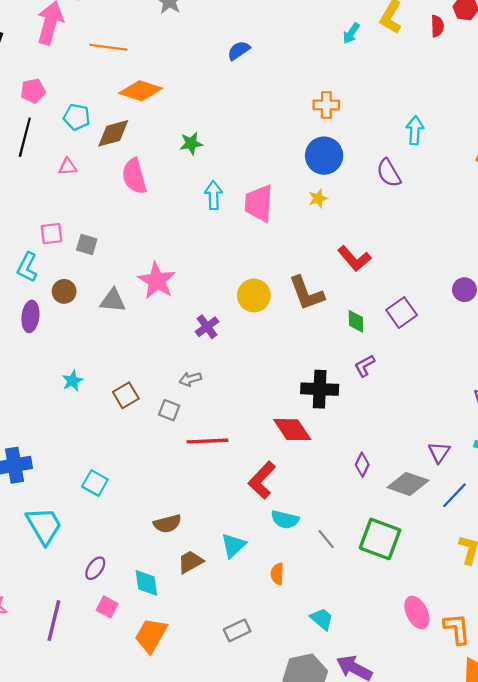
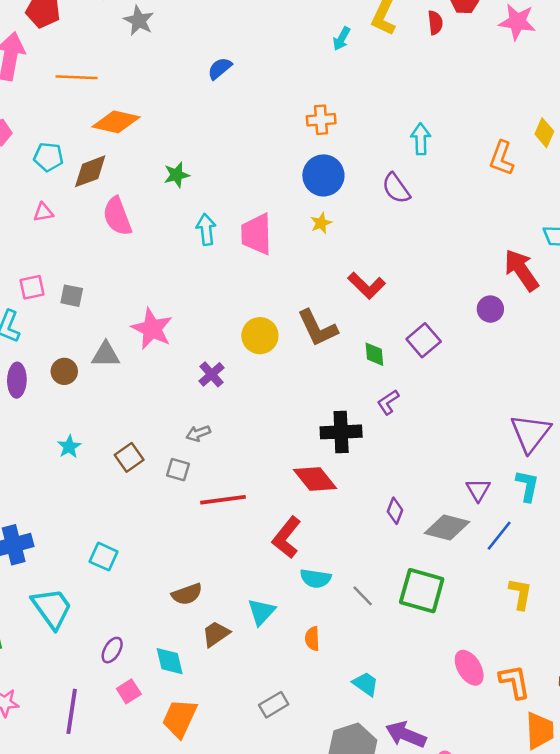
brown circle: (64, 291) -> (64, 371), moved
pink square: (107, 607) -> (129, 691), turned 35

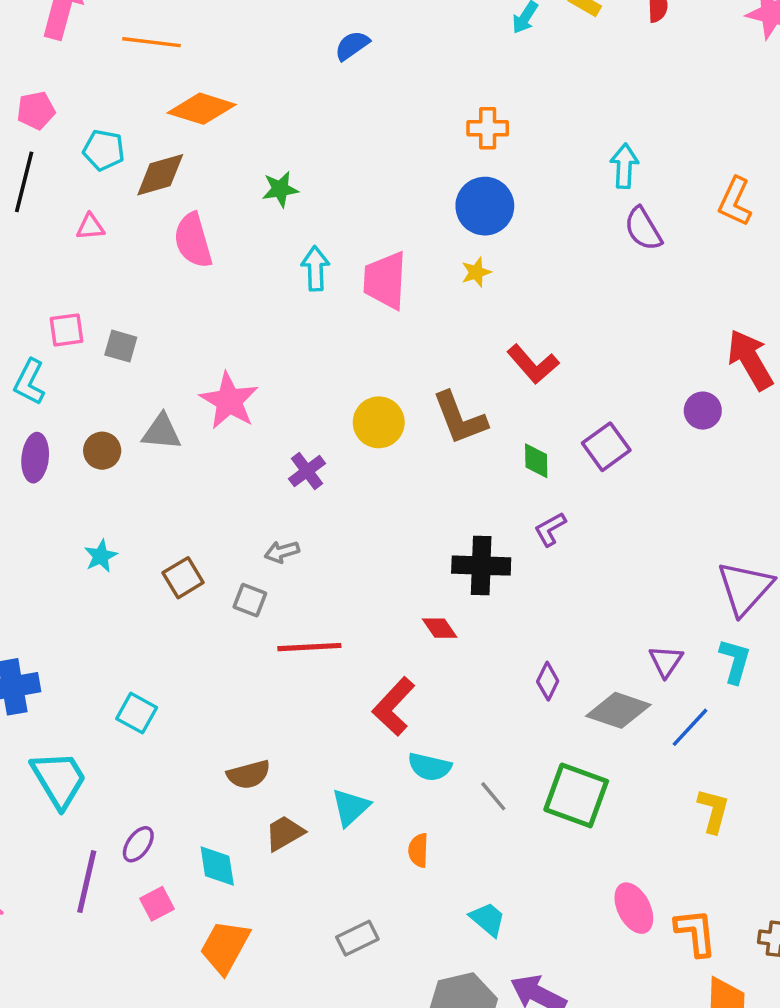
purple semicircle: (396, 188) -> (643, 229), moved
red diamond: (315, 479) -> (440, 628), size x0.6
purple line: (72, 711) -> (87, 882), moved

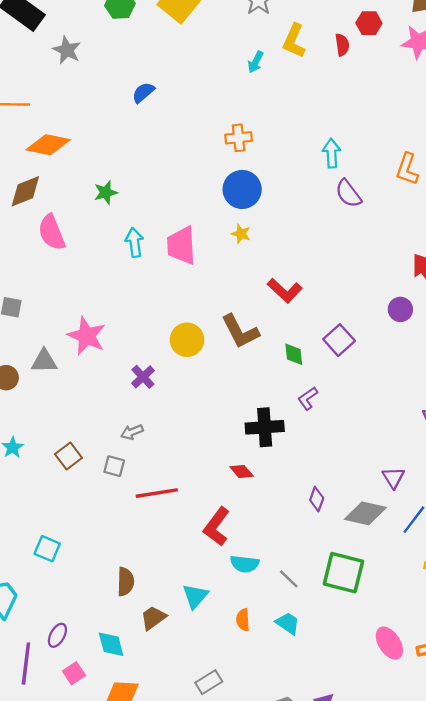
yellow star: (476, 272) -> (241, 234), turned -30
brown semicircle: (249, 775) -> (126, 582), turned -68
cyan trapezoid: (488, 919) -> (288, 623), moved

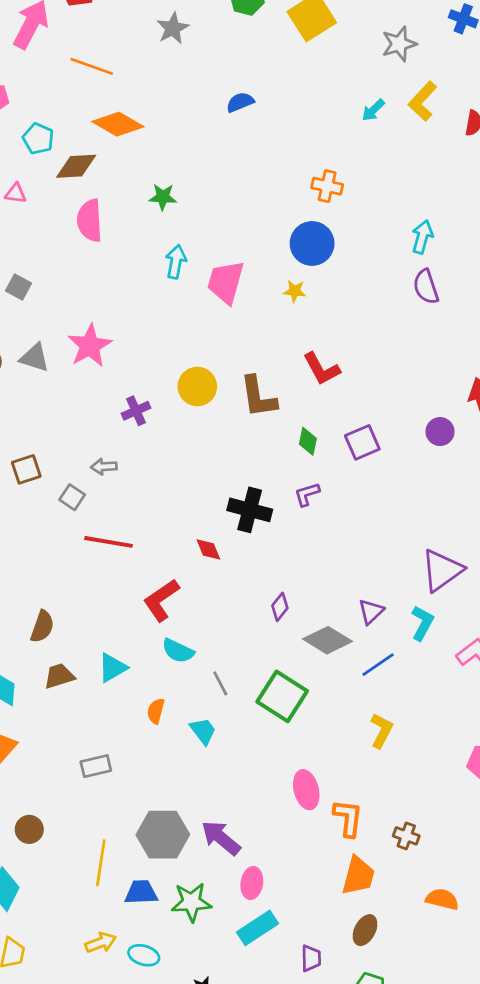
yellow star: (241, 234) -> (295, 291), turned -30

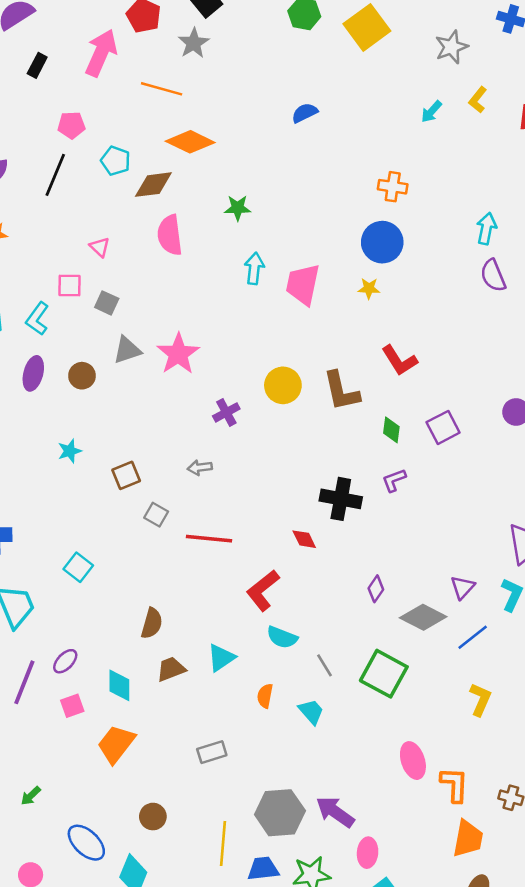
gray star: (173, 28) -> (194, 43), moved
yellow L-shape: (423, 101) -> (478, 100), size x0.7
pink triangle: (16, 193) -> (100, 247), moved, turned 40
gray triangle: (34, 358) -> (127, 350), moved, turned -32
gray square: (72, 497) -> (156, 515), moved

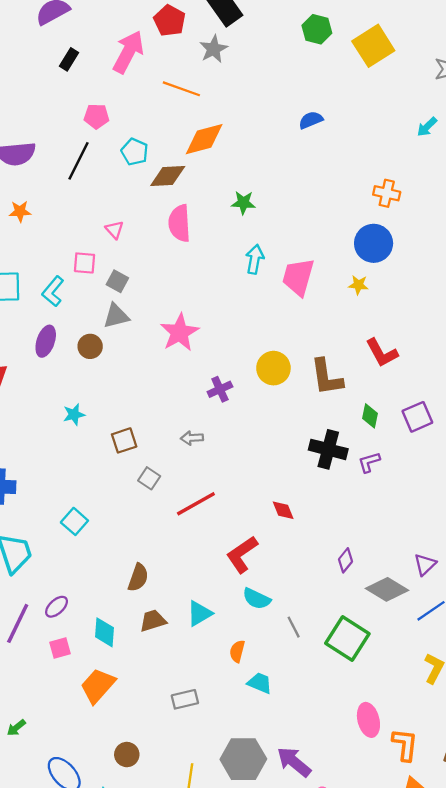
orange diamond: (190, 142) -> (204, 139), turned -45
gray triangle: (127, 350) -> (116, 316), moved
black cross: (341, 499) -> (328, 449), moved
red line: (209, 539) -> (196, 504), turned -39
cyan trapezoid: (311, 712) -> (260, 683), moved, turned -30

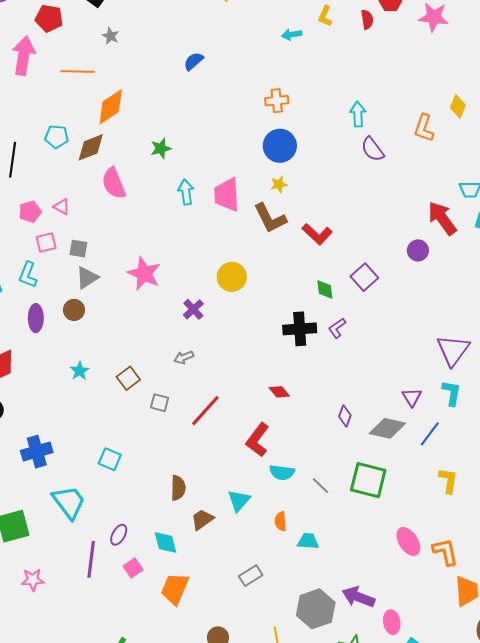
gray star: (214, 49) -> (111, 36), moved, size x0.7
pink pentagon: (96, 116) -> (30, 212), moved
cyan arrow: (427, 127) -> (292, 35), turned 54
brown L-shape: (327, 377) -> (270, 218), moved

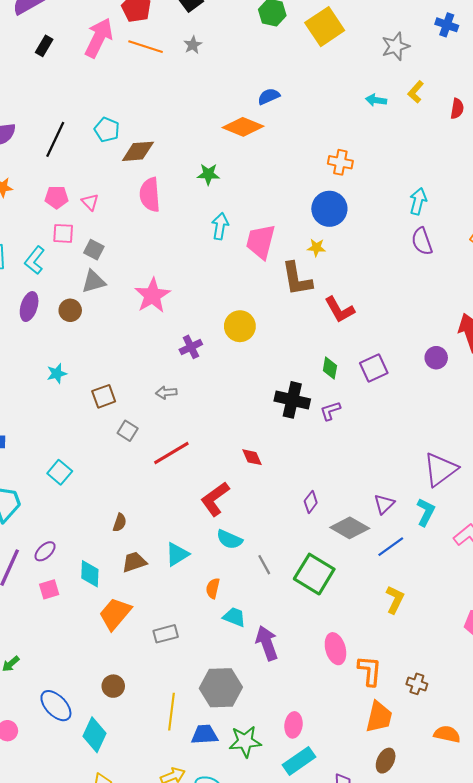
orange line: (78, 71) -> (146, 47), moved
orange diamond: (111, 107) -> (243, 127), moved, turned 39
brown semicircle: (178, 488) -> (120, 523), size x0.7
orange trapezoid: (175, 589) -> (115, 614), moved
purple arrow: (358, 597) -> (267, 643), moved, turned 32

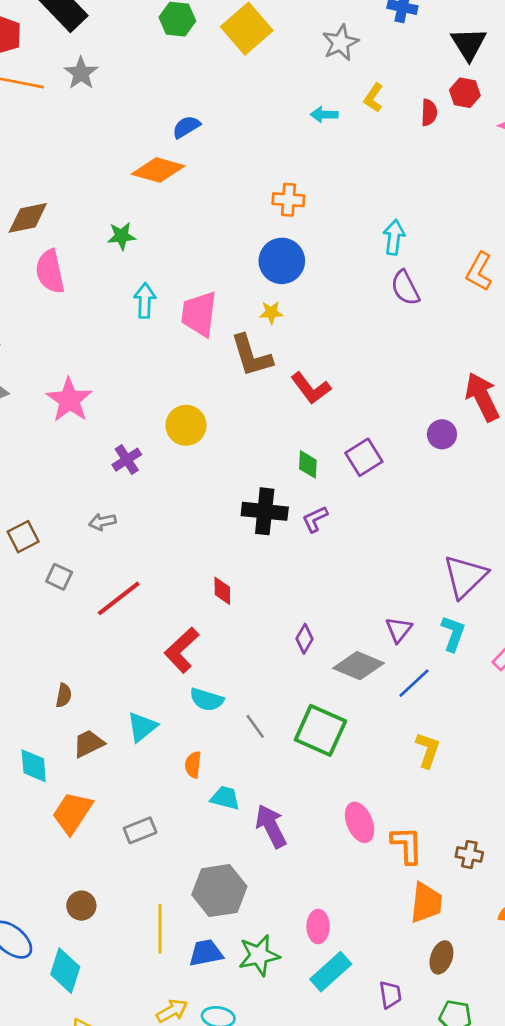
gray star: (193, 45) -> (81, 73), size x1.4
red diamond: (252, 457) -> (222, 591), turned 30

